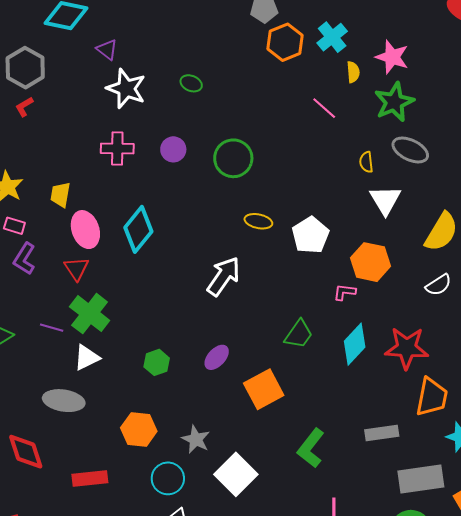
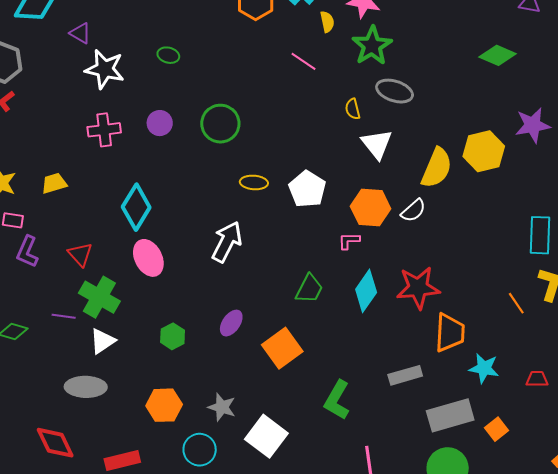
yellow trapezoid: (60, 195) -> (54, 183), turned 72
pink ellipse: (85, 230) -> (148, 258), moved
white semicircle: (439, 285) -> (413, 211), moved

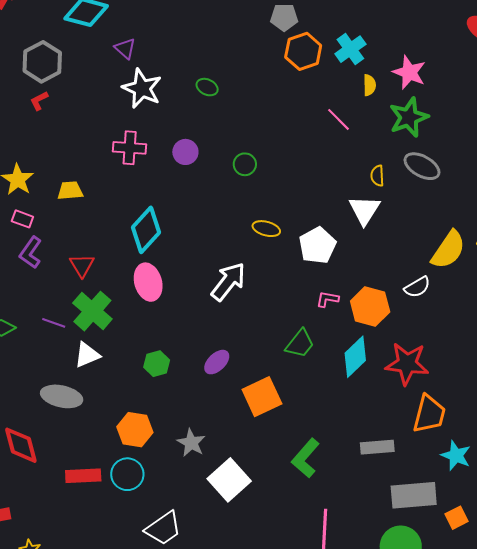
green circle: (220, 124) -> (245, 164), size x0.6
white triangle: (377, 144) -> (364, 210), moved
orange hexagon: (371, 207) -> (370, 307), moved
pink L-shape: (349, 241) -> (327, 299), moved
cyan circle: (200, 450) -> (127, 474), moved

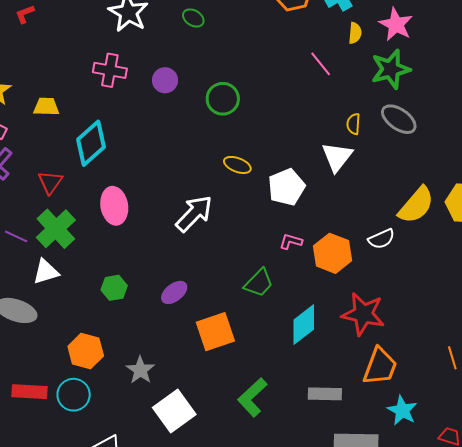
green circle: (245, 164) -> (223, 99), size x1.4
cyan diamond: (146, 230) -> (91, 143), moved
cyan diamond: (355, 357) -> (304, 325), moved

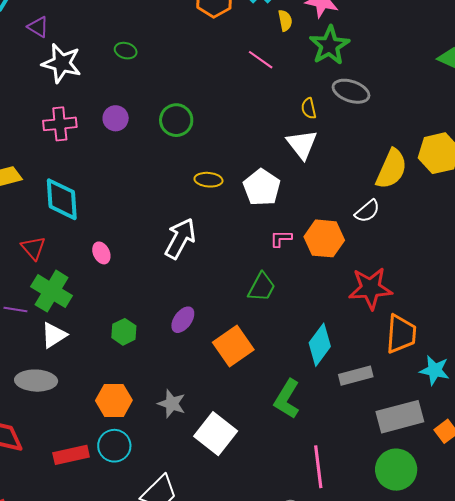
cyan diamond: (91, 143) -> (62, 199), turned -36
pink ellipse: (114, 206) -> (101, 253), size x0.6
cyan diamond: (304, 325) -> (320, 345), moved

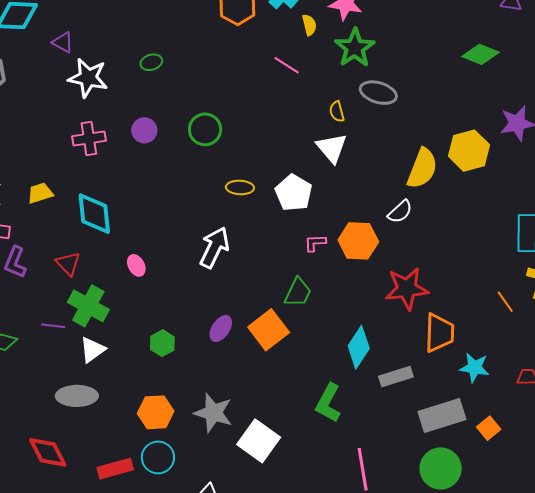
green ellipse: (126, 51) -> (151, 62), turned -30
orange square: (233, 346) -> (269, 330), moved
gray star: (172, 404) -> (213, 413), size x1.4

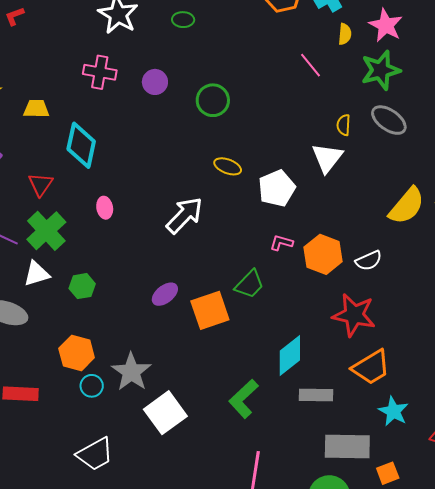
white semicircle: (400, 212) -> (369, 261), moved
orange trapezoid: (439, 333) -> (371, 367), turned 39
green hexagon: (162, 343) -> (82, 286), moved
cyan circle: (158, 457) -> (92, 386), moved, size x0.7

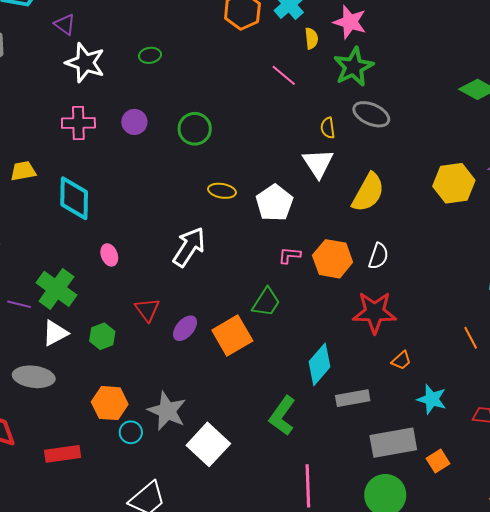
red triangle: (41, 184) -> (147, 310), moved
yellow semicircle: (407, 206) -> (368, 192), moved
white semicircle: (369, 261) -> (378, 256), turned -36
orange trapezoid: (371, 367) -> (401, 360), size x0.5

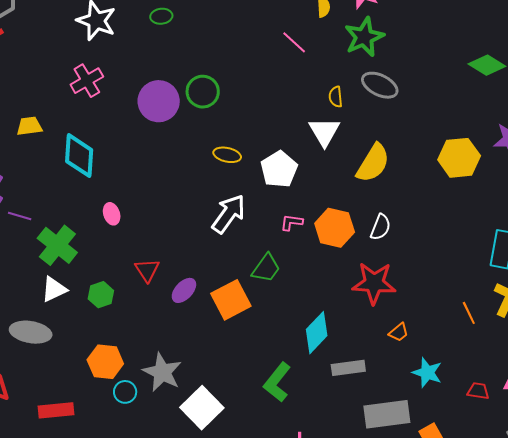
purple circle: (134, 122) -> (159, 101), moved, size x1.6
pink cross: (78, 123) -> (87, 81), turned -32
white arrow: (189, 247) -> (229, 214), moved
purple line: (19, 304) -> (20, 216), moved

